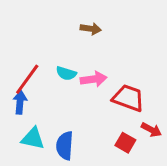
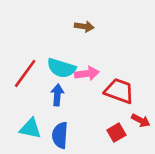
cyan semicircle: (66, 73) -> (61, 68), size x1.5
blue arrow: (20, 102) -> (57, 95), moved
red square: (125, 143) -> (116, 133), turned 30

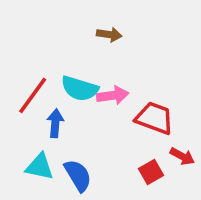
blue arrow: (57, 95) -> (55, 123), moved
blue semicircle: (60, 135) -> (78, 175), turned 145

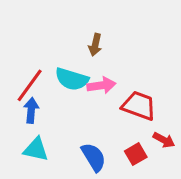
brown arrow: (109, 35) -> (95, 45), moved, turned 95
blue arrow: (55, 123) -> (31, 110), moved
blue semicircle: (78, 175) -> (94, 157), moved

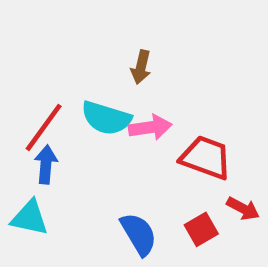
cyan triangle: (36, 149) -> (30, 218), moved

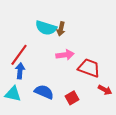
cyan semicircle: (106, 118) -> (46, 28), moved
red square: (201, 229) -> (72, 98), moved
blue semicircle: (139, 234) -> (44, 92), moved, turned -36

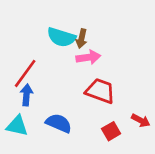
pink arrow: (65, 55) -> (88, 57), moved
red trapezoid: (89, 68) -> (100, 91), moved
red square: (72, 98) -> (111, 131), moved

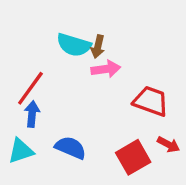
red trapezoid: (100, 91) -> (151, 101), moved
cyan triangle: (17, 126) -> (21, 151), turned -30
red square: (111, 131) -> (133, 157), size x1.5

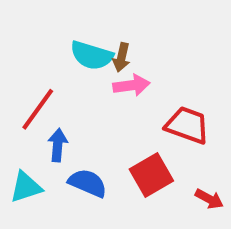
blue arrow: (32, 114) -> (58, 145), moved
red arrow: (168, 144) -> (209, 199), moved
red square: (133, 157) -> (151, 175), moved

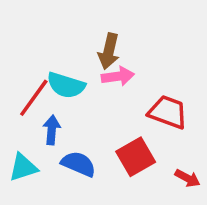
cyan semicircle: (92, 55) -> (66, 85), moved
brown arrow: (121, 57) -> (109, 51), size x1.4

